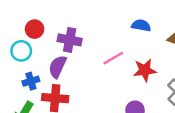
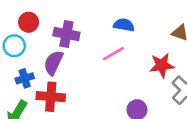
blue semicircle: (141, 25) -> (124, 25), moved
red star: (145, 70) -> (162, 65), moved

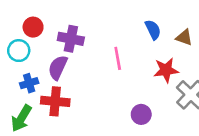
blue semicircle: (124, 25) -> (153, 30), moved, turned 54
pink line: (113, 54) -> (118, 58), turned -70

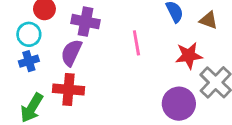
blue cross: (29, 83) -> (29, 61), moved
purple circle: (141, 114) -> (179, 104), moved, size x1.5

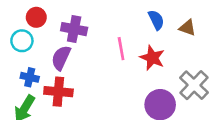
red star: (189, 56) -> (152, 58), moved, turned 30
blue cross: (29, 61) -> (30, 77), moved, turned 30

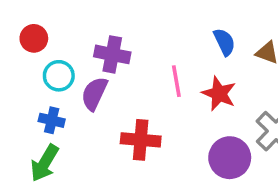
red circle: (36, 17) -> (34, 38), moved
cyan circle: (22, 41) -> (59, 76), moved
red cross: (58, 92) -> (141, 140), moved

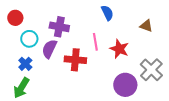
blue semicircle: (224, 42) -> (107, 13), moved
blue cross: (52, 120) -> (25, 64), turned 32
red cross: (141, 140) -> (75, 60), moved

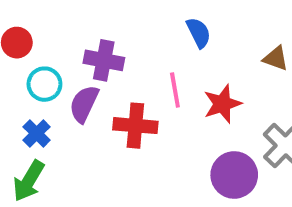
red star: (119, 49) -> (222, 104), turned 30

